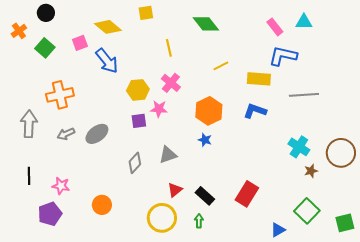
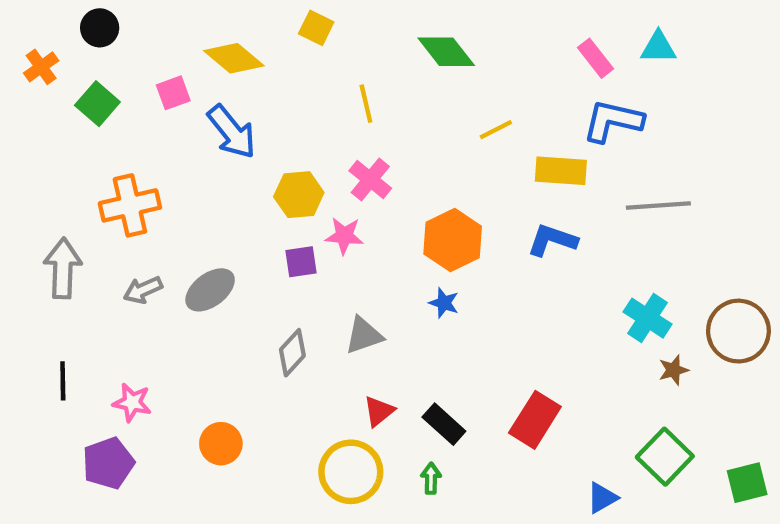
yellow square: (146, 13) -> (316, 28), turned 35
yellow line: (221, 66) -> (496, 130), moved

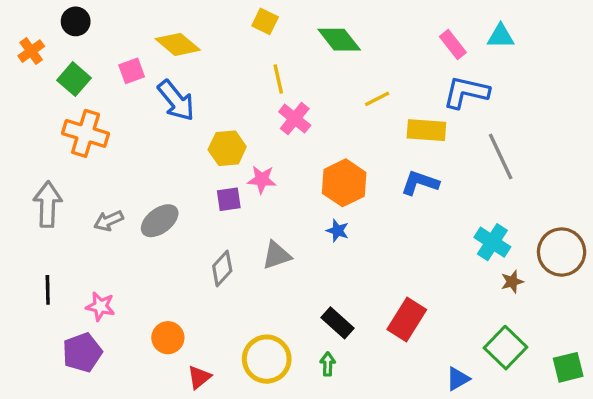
yellow square: (316, 28) -> (265, 21), moved
pink cross: (370, 179) -> (295, 119), moved
orange cross: (130, 205) -> (86, 133), moved, turned 30
gray line: (658, 205) -> (501, 156), turned 69
red triangle: (379, 411) -> (199, 377), moved

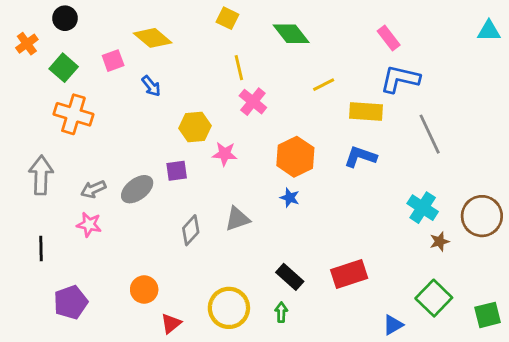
cyan triangle: (501, 36) -> (489, 31), moved
blue arrow: (176, 100) -> (151, 86), size x0.6
purple square: (229, 199) -> (177, 171), moved
pink star: (100, 306) -> (89, 225), moved
red rectangle: (407, 320) -> (349, 274), turned 40

